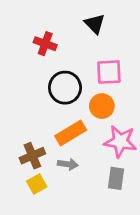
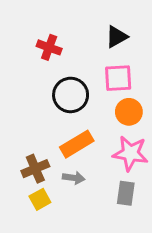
black triangle: (95, 24) -> (117, 37), moved, turned 45
orange circle: (102, 106) -> (129, 112), moved

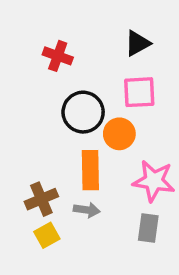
orange circle: (129, 112) -> (119, 134), moved
orange rectangle: (77, 144) -> (90, 170), turned -60

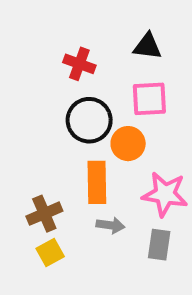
black triangle: (137, 43) -> (147, 46), turned 36
red cross: (58, 56) -> (79, 64), moved
gray arrow: (87, 210) -> (111, 225), moved

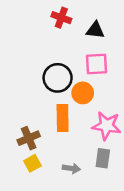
red cross: (79, 64) -> (61, 18), moved
gray arrow: (111, 225) -> (71, 168), moved

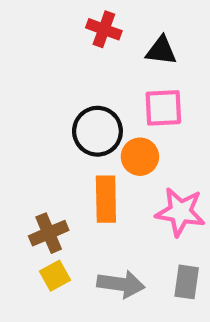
gray rectangle: (103, 158) -> (187, 282), moved
gray arrow: (71, 168) -> (121, 284), size x1.5

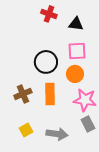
orange circle: (140, 157) -> (75, 74), moved
brown cross: (49, 233) -> (23, 94), moved
gray rectangle: (187, 282) -> (88, 124), moved, turned -35

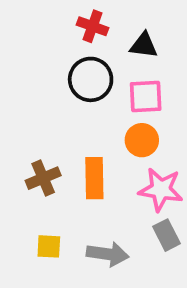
black circle: (46, 62) -> (91, 79), moved
yellow square: (26, 130) -> (49, 246), turned 32

